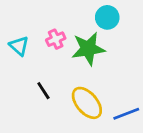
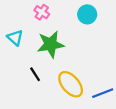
pink cross: (56, 39) -> (42, 12), moved, turned -32
green star: (88, 49) -> (51, 44), moved

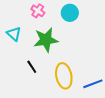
cyan circle: (87, 14) -> (70, 13), moved
yellow ellipse: (71, 84) -> (64, 76), turned 30

